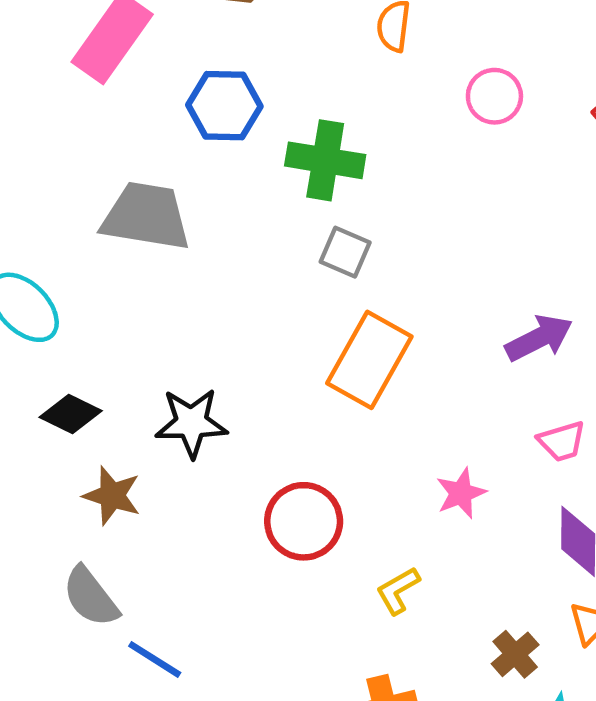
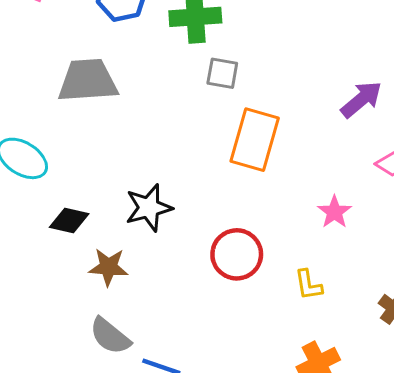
yellow L-shape: (398, 591) -> (308, 285), turned -56

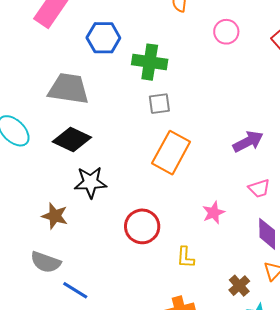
gray square: (222, 73) -> (159, 104), turned -30
black diamond: (69, 221) -> (72, 140), moved, size x1.4
gray semicircle: (110, 336) -> (46, 262), turned -32

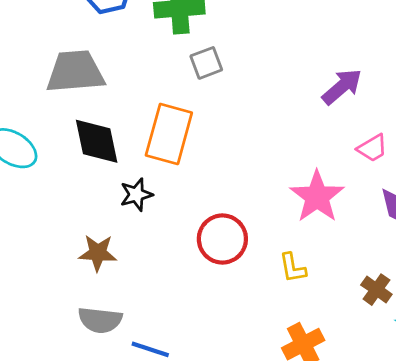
black diamond: (72, 140) -> (97, 141), turned 66
orange rectangle: (171, 153) -> (169, 134), moved
black star: (90, 182) -> (136, 195), size x0.7
pink star: (214, 213) -> (317, 197), size x1.6

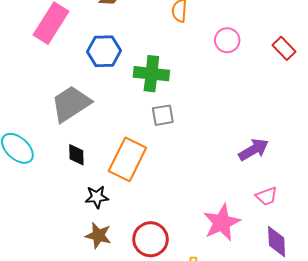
gray trapezoid: (75, 72) -> (71, 104), turned -39
black diamond: (97, 141) -> (76, 155), size x0.6
brown star: (98, 253) -> (98, 236), moved

